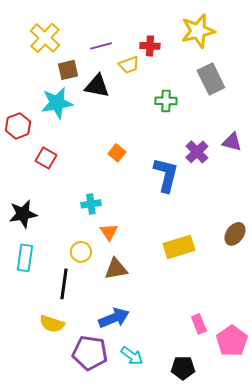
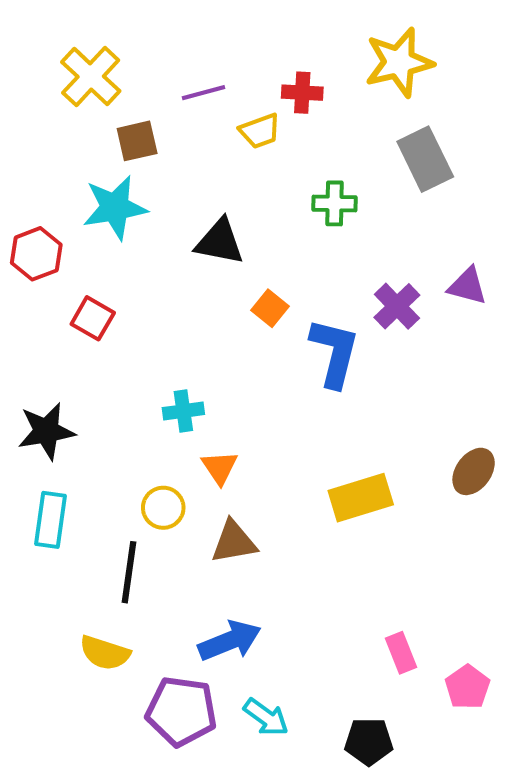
black triangle: (97, 86) -> (220, 242), moved
orange square: (117, 153) -> (270, 308), moved
pink pentagon: (232, 341) -> (467, 687), size x0.7

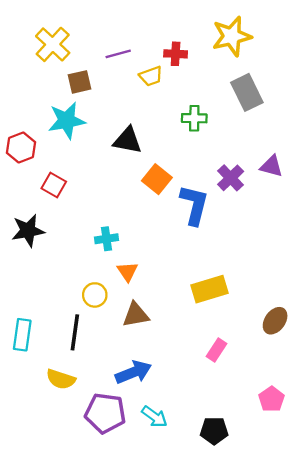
orange square: (270, 308) -> (157, 179), size x1.4
black star: (46, 431) -> (28, 231), moved
brown ellipse: (474, 471) -> (275, 321), moved
cyan rectangle: (50, 520) -> (22, 335), moved
pink rectangle: (401, 653) -> (217, 350), moved, turned 55

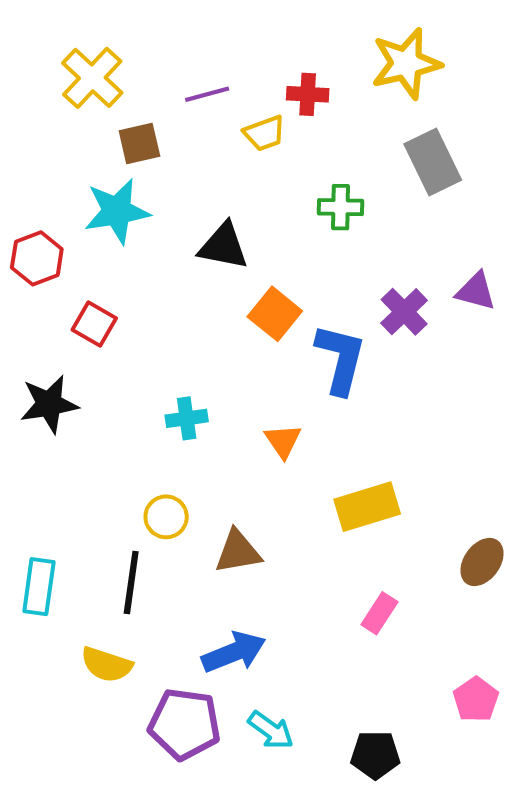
orange triangle: (128, 272) -> (283, 441), moved

